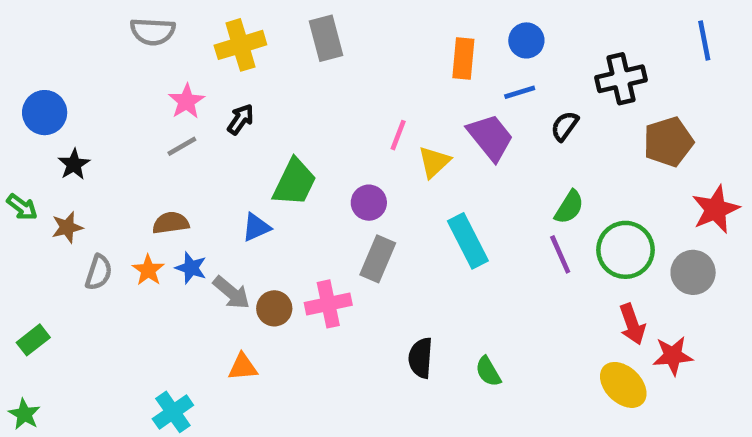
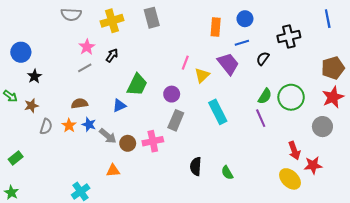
brown pentagon: (668, 142) -> (333, 68), moved
green circle: (625, 250) -> (291, 97), moved

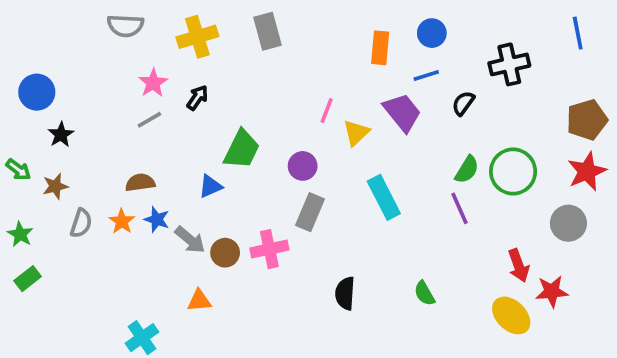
green semicircle: (227, 173) -> (424, 293), moved
green star: (11, 193) -> (20, 234), moved

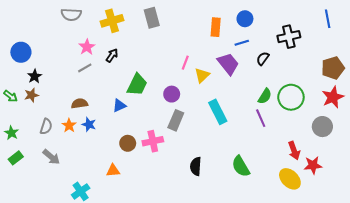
brown star: (55, 186) -> (31, 95), moved
gray arrow: (190, 240) -> (51, 157), moved
green semicircle: (424, 293) -> (241, 166), size x1.5

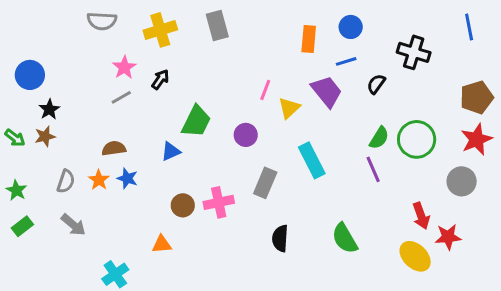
black cross: (289, 37) -> (414, 52), turned 30
gray rectangle: (176, 120) -> (265, 183), moved

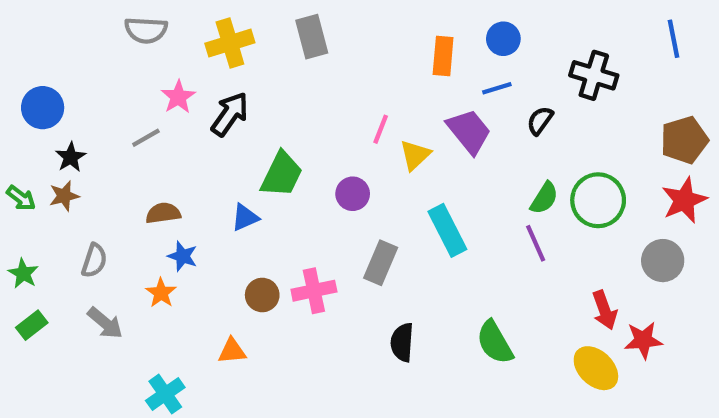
black arrow: (160, 79) -> (230, 114), size x1.5
gray line: (121, 97) -> (146, 138), moved
orange star: (99, 180) -> (161, 293), moved

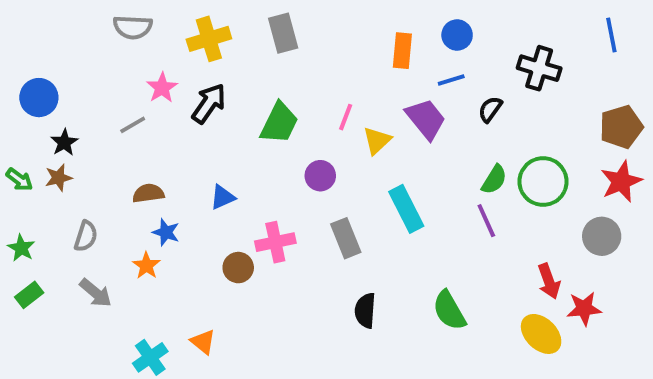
green trapezoid: (282, 174) -> (279, 123), moved
gray rectangle: (381, 263) -> (346, 238), turned -45
pink cross: (314, 291) -> (275, 242), moved
orange triangle: (232, 351) -> (203, 342), moved, turned 44

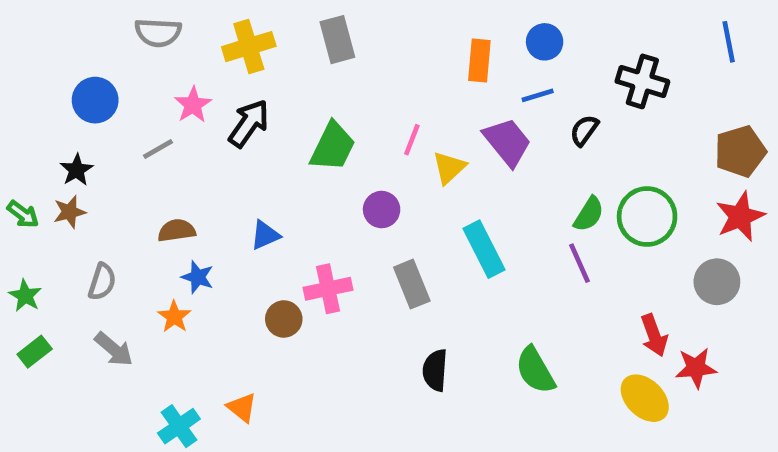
blue circle: (39, 98) -> (95, 100), moved

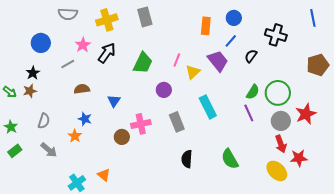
blue line: (538, 95) -> (231, 41), turned -32
red star: (740, 217) -> (306, 114), moved
brown semicircle: (177, 230) -> (82, 89), moved
blue triangle: (265, 235) -> (114, 101), turned -32
gray circle: (717, 282) -> (281, 121), moved

